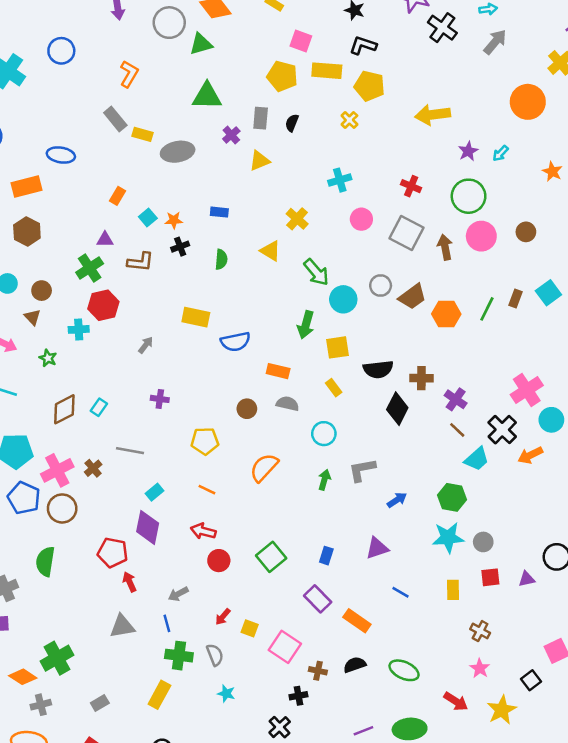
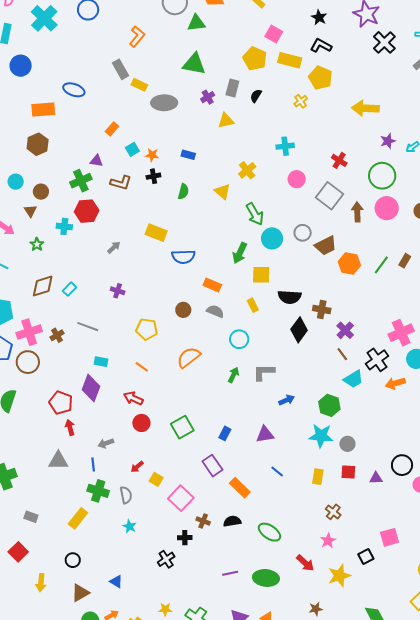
cyan rectangle: (154, 492) -> (101, 362), turned 40
gray rectangle: (100, 703) -> (31, 517), turned 40

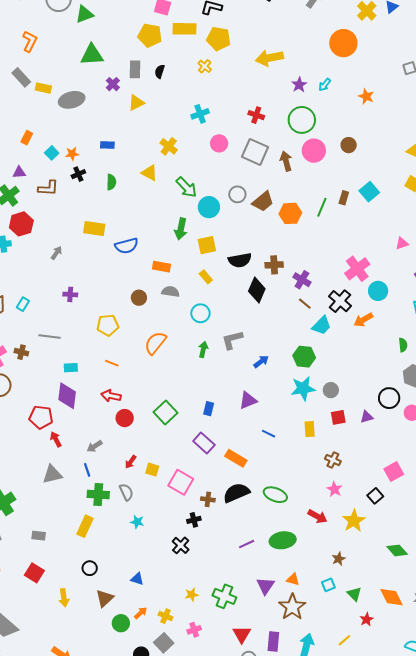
brown cross: (57, 335) -> (21, 352), turned -32
black semicircle: (232, 521) -> (236, 493), size x1.5

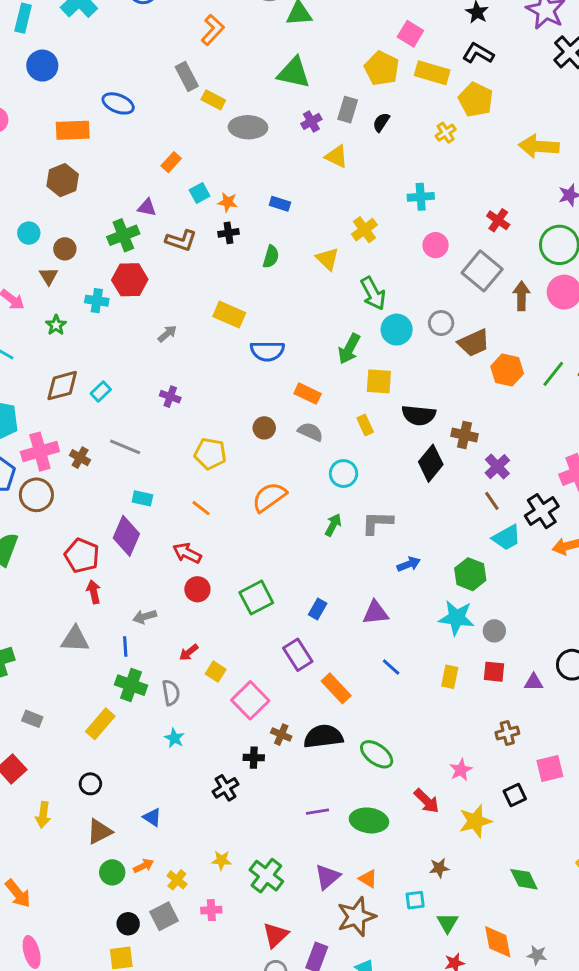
yellow triangle: (136, 103) -> (336, 156), turned 36
brown cross: (333, 460) -> (507, 733), moved, turned 35

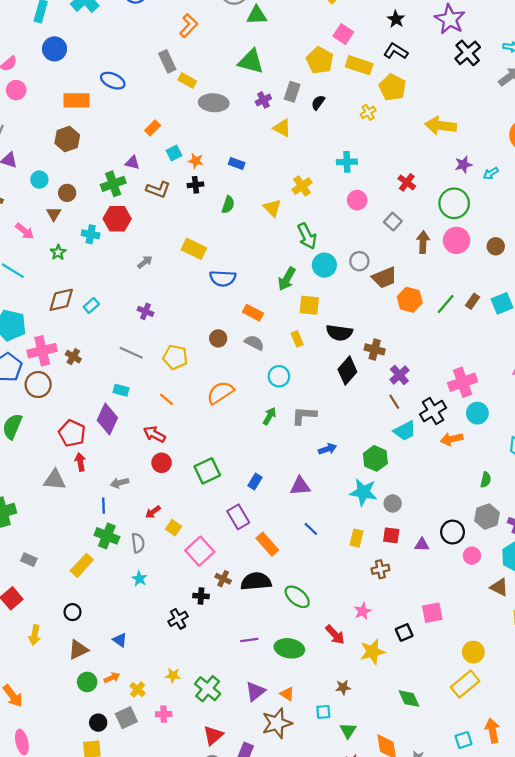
gray square: (482, 271) -> (393, 222), size x0.6
gray line: (125, 447) -> (131, 353), moved
gray triangle: (75, 639) -> (55, 480), moved
brown cross: (507, 733) -> (380, 569), moved

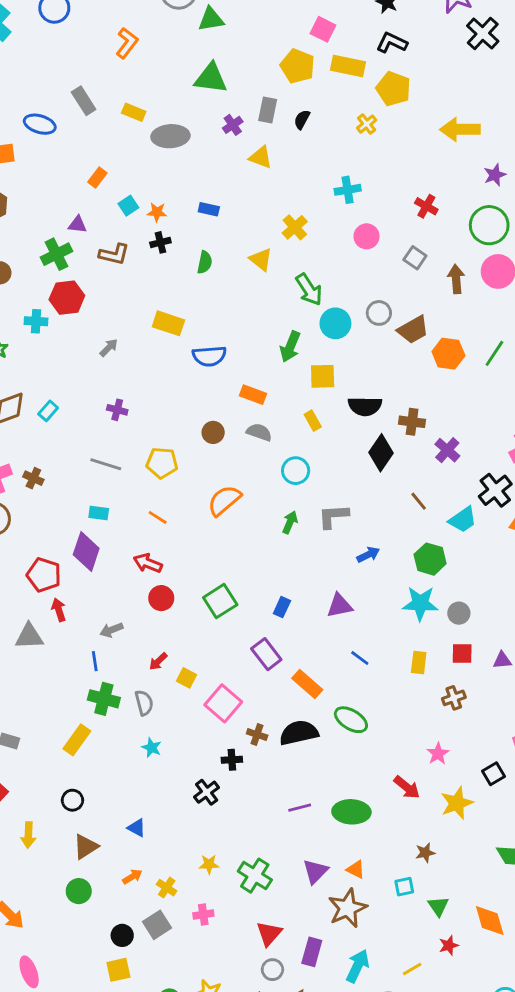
gray rectangle: (167, 61) -> (84, 101), moved
brown line: (394, 402) -> (419, 501), moved
green ellipse: (297, 597) -> (351, 720), moved
green circle: (87, 682) -> (79, 891), moved

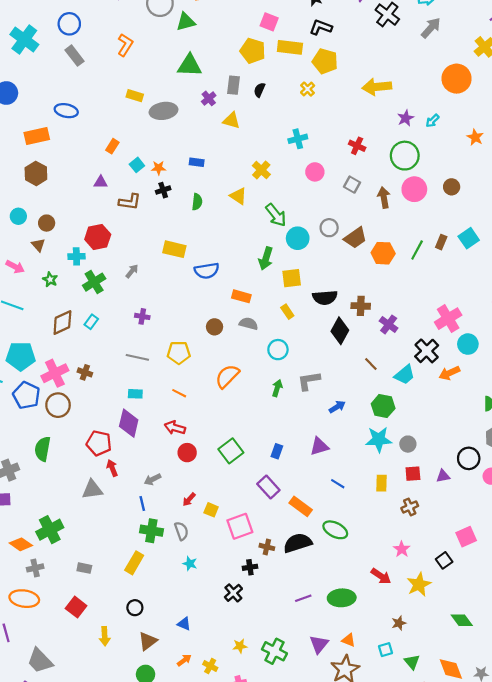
gray rectangle: (84, 101) -> (75, 56), moved
green cross: (57, 254) -> (94, 282), moved
pink square: (223, 703) -> (240, 526), turned 35

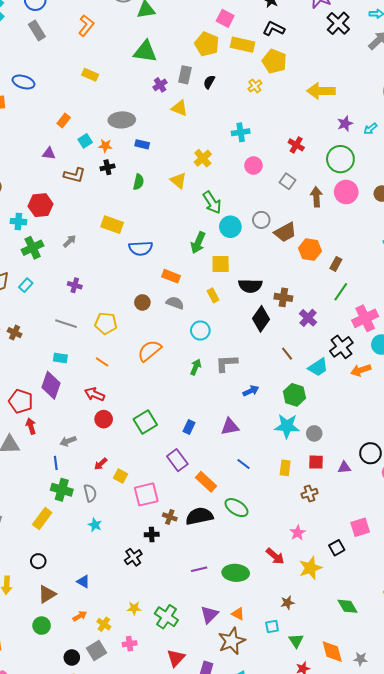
gray ellipse: (164, 111) -> (122, 120), moved
brown rectangle: (441, 242) -> (336, 264), moved
green line: (417, 250) -> (341, 292), moved

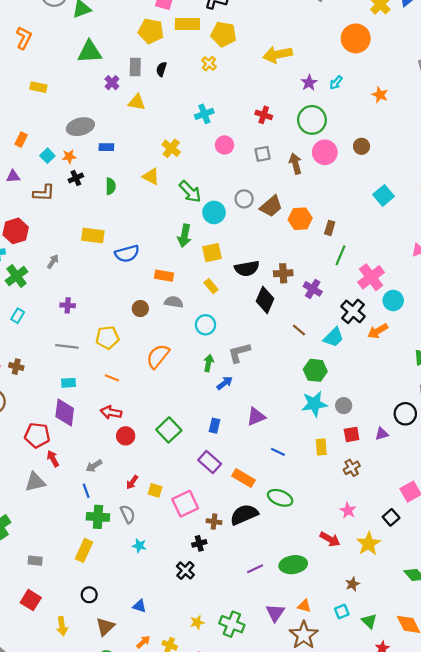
gray square: (287, 181) -> (263, 154), turned -35
blue arrow: (251, 391) -> (225, 383), moved

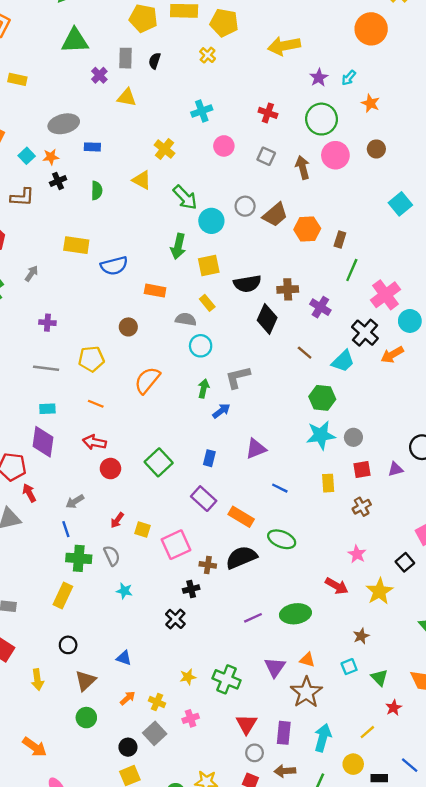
orange star: (380, 95) -> (371, 103), moved
gray square: (263, 154) -> (266, 156), turned 35
gray semicircle: (174, 302) -> (186, 319), moved

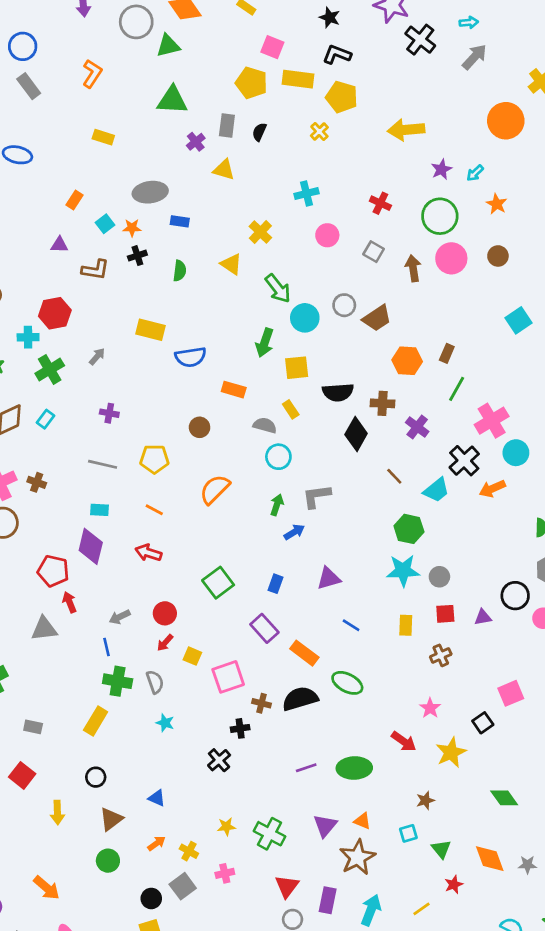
orange hexagon: (307, 229) -> (407, 361), moved
red circle: (110, 469) -> (165, 613), moved

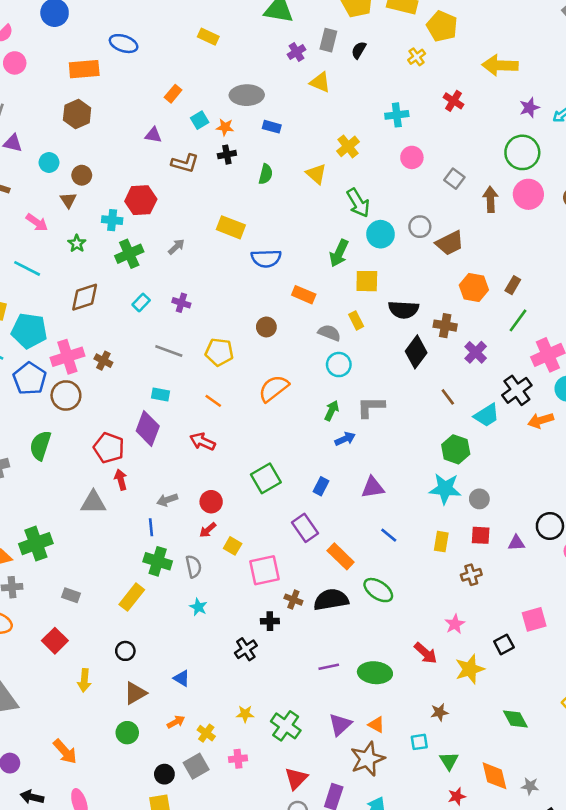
red cross: (380, 203) -> (453, 101), moved
cyan rectangle: (46, 419) -> (141, 302), moved

